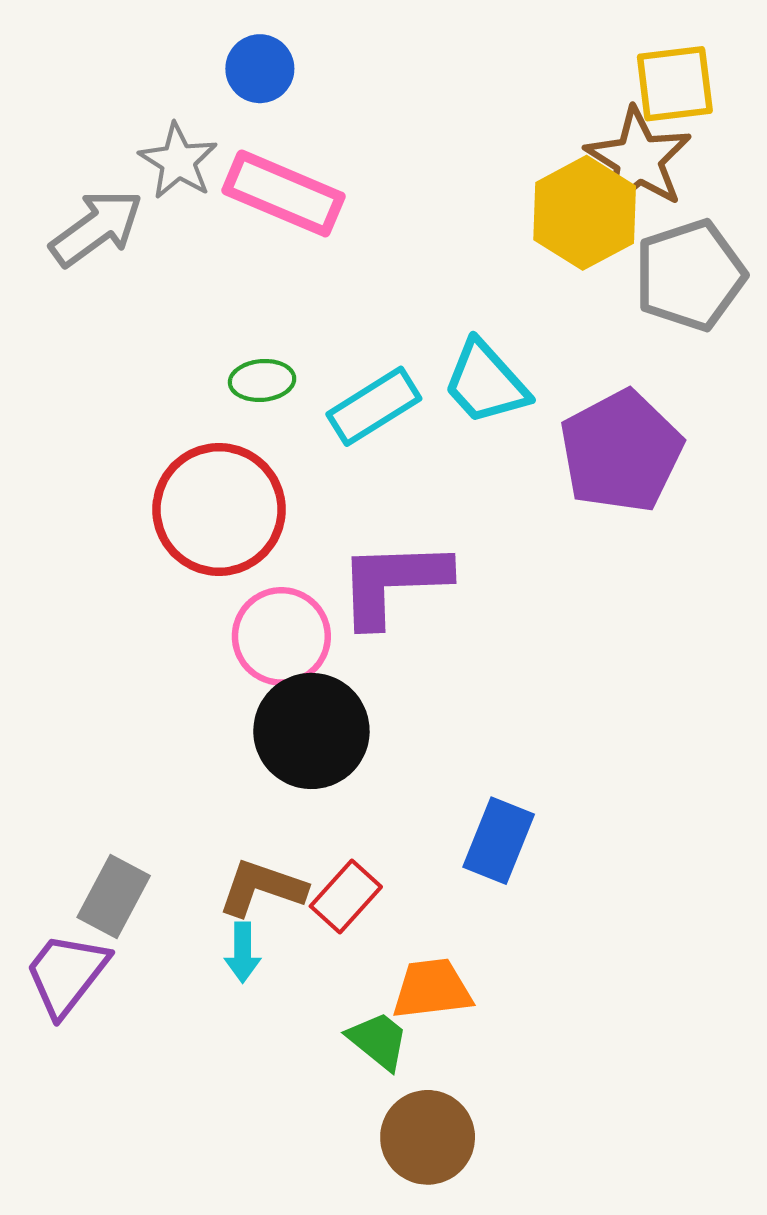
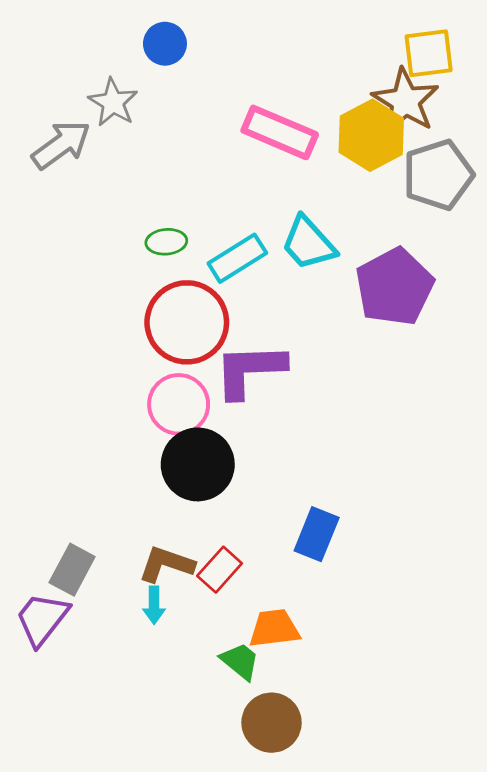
pink rectangle: (284, 193) -> (280, 132), moved
red circle: (219, 509) -> (187, 322), moved

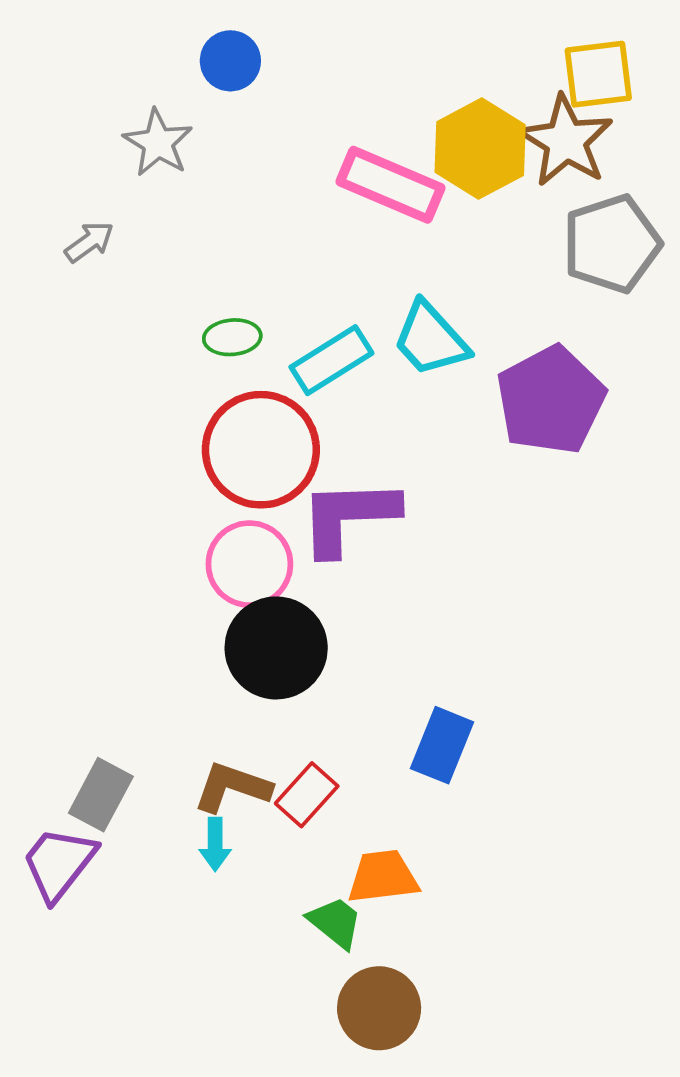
yellow hexagon: (371, 135) -> (480, 149), moved
gray arrow: (61, 145) -> (89, 242), moved, size x0.6

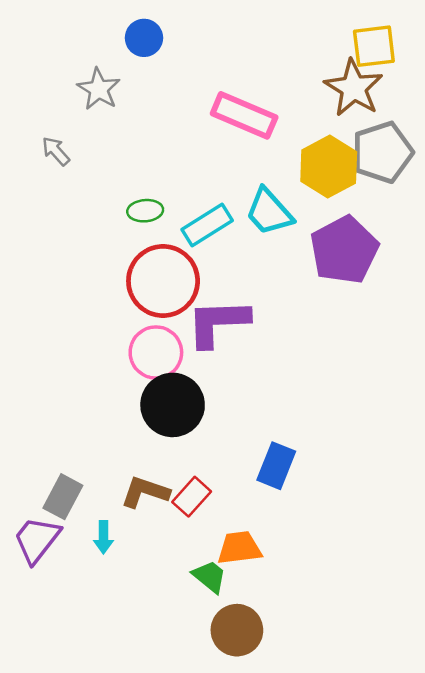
yellow hexagon: (480, 149) -> (329, 167), moved
gray arrow: (89, 242) -> (56, 151), turned -96
cyan arrow: (215, 844) -> (103, 537), moved

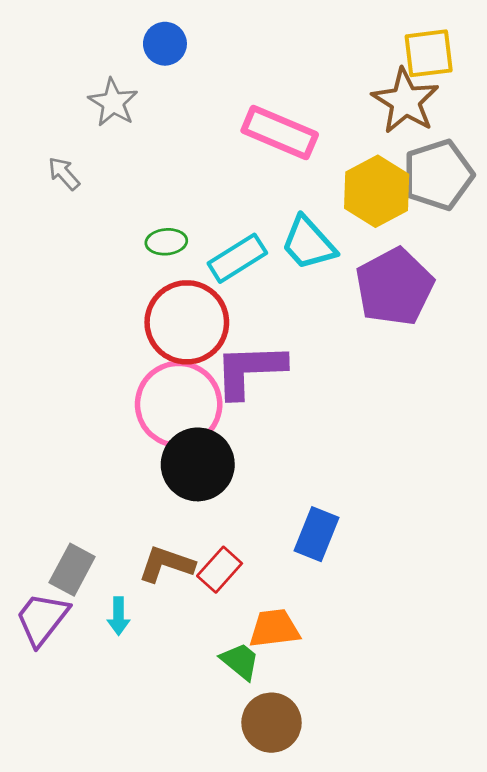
pink circle: (156, 352) -> (179, 404), size x1.4

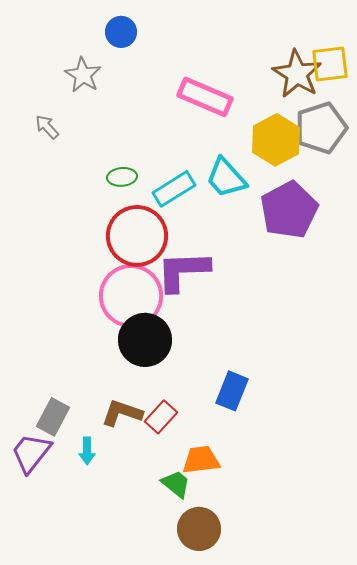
yellow square: (429, 53) -> (330, 64), moved

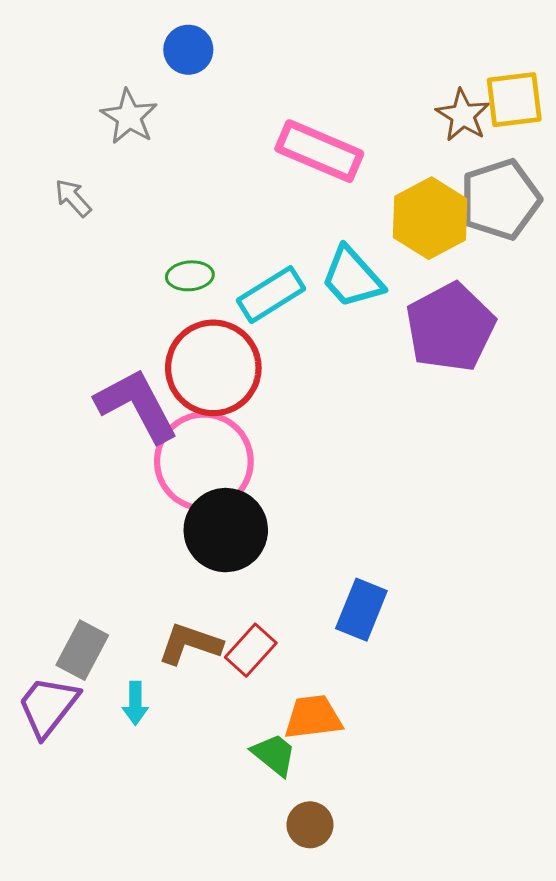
brown star: (297, 74) -> (463, 115), size x0.7
purple L-shape: (183, 271) -> (137, 405), moved, turned 64
brown circle: (199, 529) -> (310, 825), size x0.7

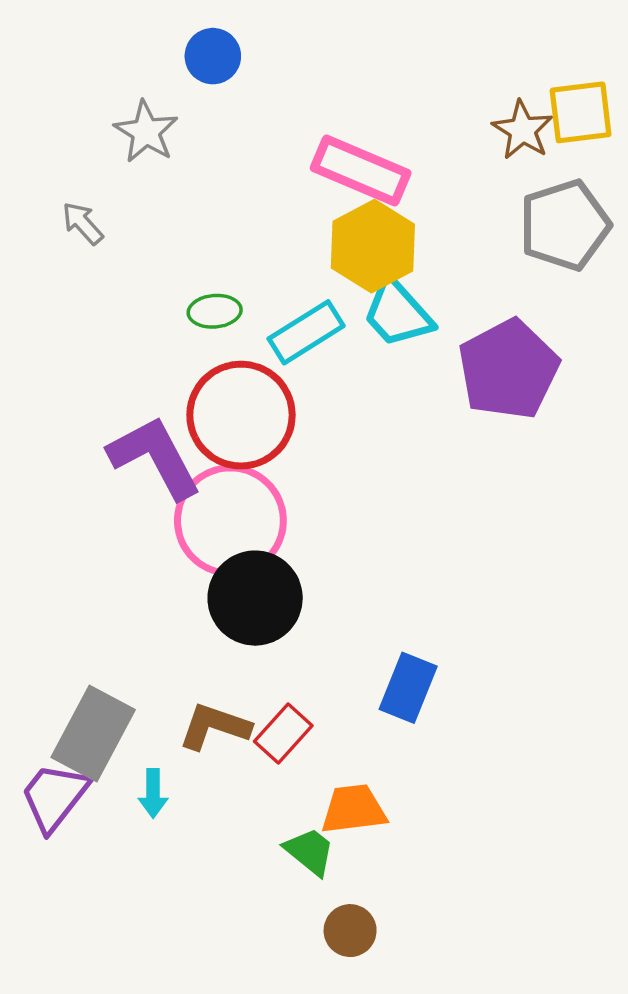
yellow hexagon: (430, 218) -> (373, 246), moved
gray rectangle: (82, 650) -> (93, 734), size x1.4

